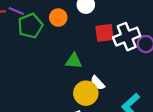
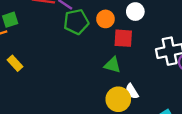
red square: (104, 33) -> (123, 38), moved

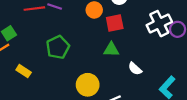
green pentagon: (76, 22) -> (58, 47), moved
yellow circle: (118, 99) -> (88, 85), moved

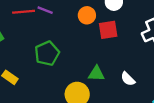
green triangle: (111, 50) -> (96, 74), moved

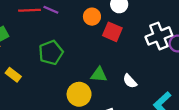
red square: (108, 30) -> (112, 32), turned 30

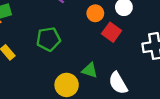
white semicircle: (130, 81) -> (118, 83), size x1.5

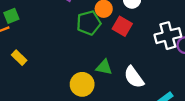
green pentagon: (48, 39) -> (89, 23), moved

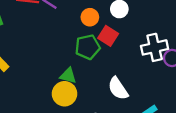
green pentagon: (89, 23) -> (88, 47), moved
green triangle: (104, 67) -> (68, 76), moved

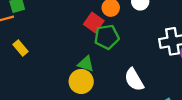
red square: (108, 36) -> (94, 23), moved

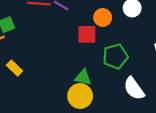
red square: (94, 23) -> (87, 34), turned -30
green pentagon: (107, 37) -> (115, 56), moved

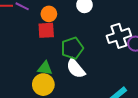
orange circle: (103, 17) -> (49, 14), moved
white semicircle: (134, 89) -> (76, 68), moved

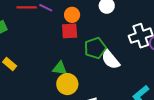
green triangle: (45, 68) -> (60, 68), moved
white semicircle: (76, 68) -> (111, 60), moved

